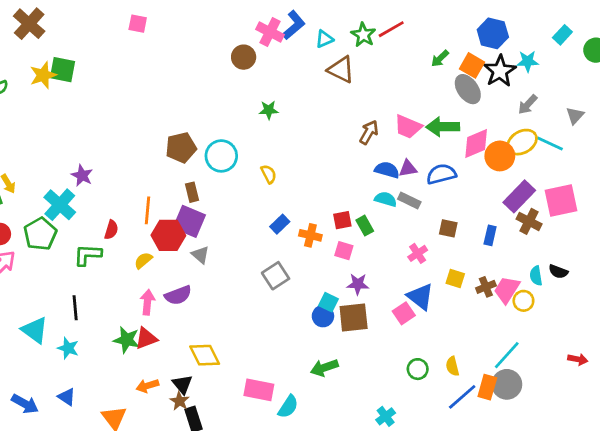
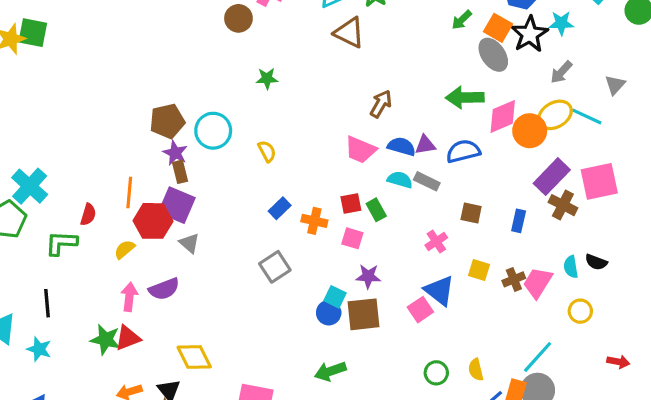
pink trapezoid: (408, 127) -> (360, 150), moved
purple star: (82, 175) -> (175, 153), moved
yellow circle: (523, 301) -> (580, 311), moved

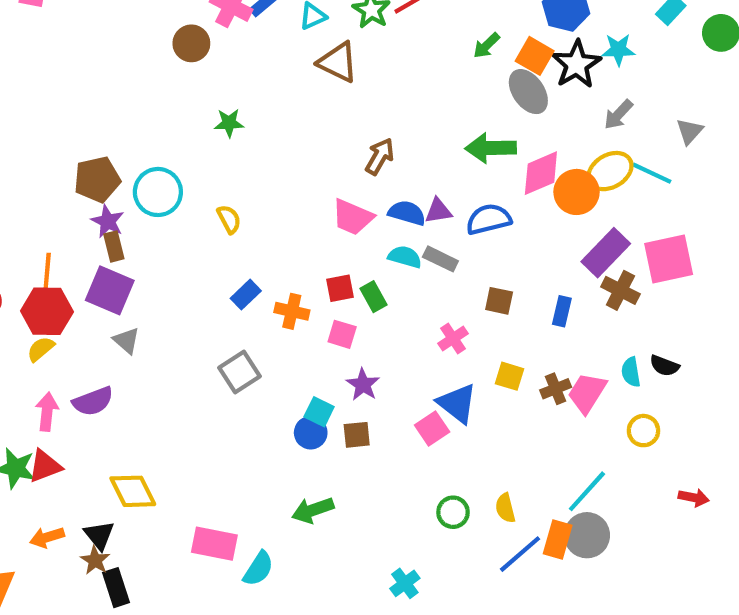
red hexagon: (153, 221) -> (47, 311), moved
purple star: (368, 276) -> (363, 385), turned 30
brown square: (363, 314) -> (357, 435), size x0.6

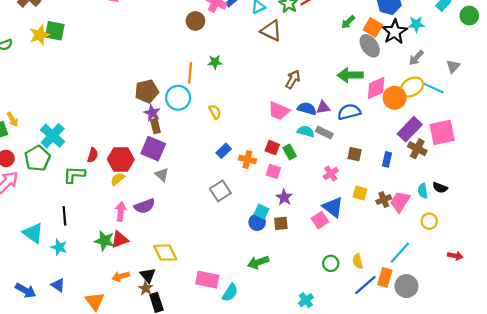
orange line: (47, 274) -> (190, 73), moved
red square: (340, 288) -> (272, 148), turned 32
gray circle: (587, 535) -> (406, 286), moved

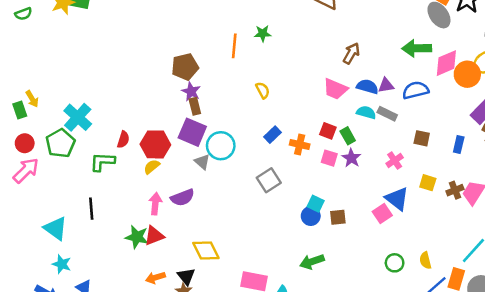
cyan circle: (178, 98) -> (221, 146), moved
purple star: (284, 197) -> (351, 158), moved
cyan star: (59, 247) -> (62, 264), moved

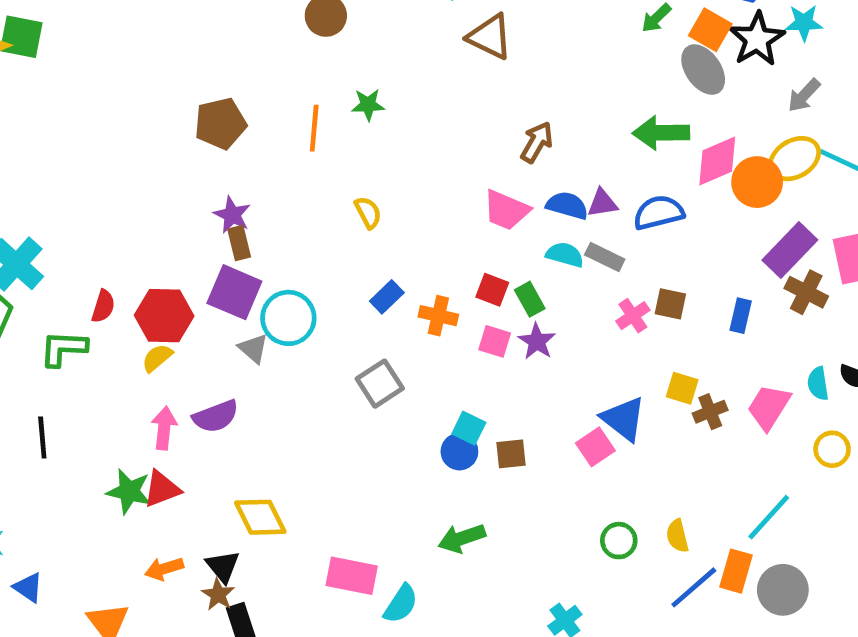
brown pentagon: (185, 67) -> (220, 123), moved
pink cross: (395, 161) -> (633, 316), moved
brown cross: (455, 190) -> (710, 412), moved

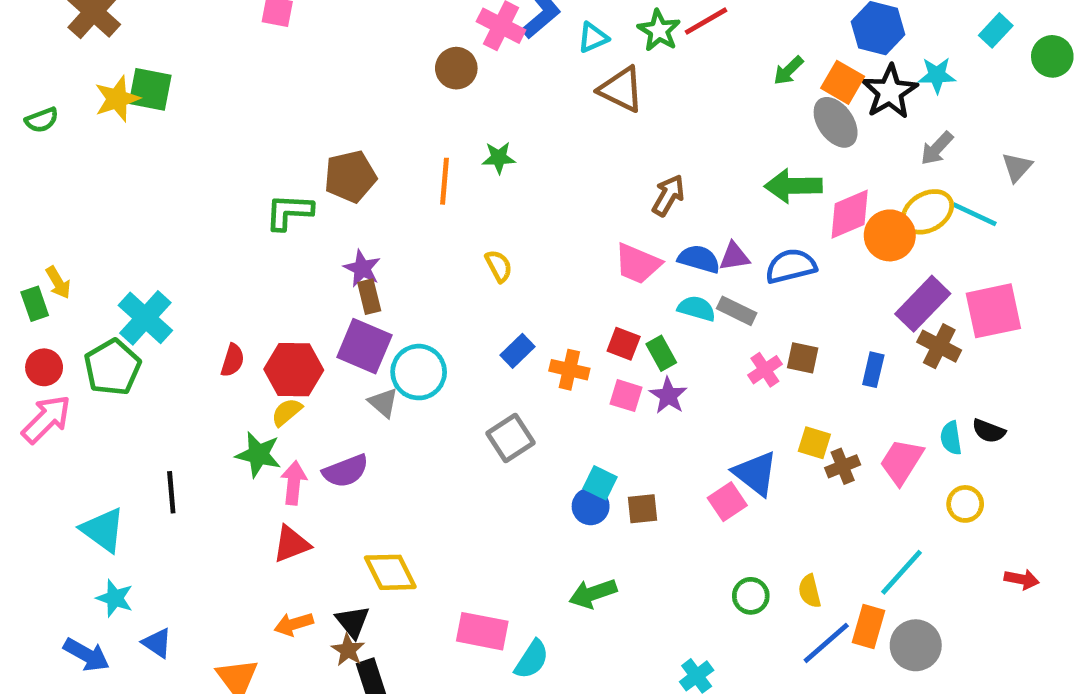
green L-shape: (63, 348) -> (289, 212), moved
green star: (129, 491) -> (258, 454), moved

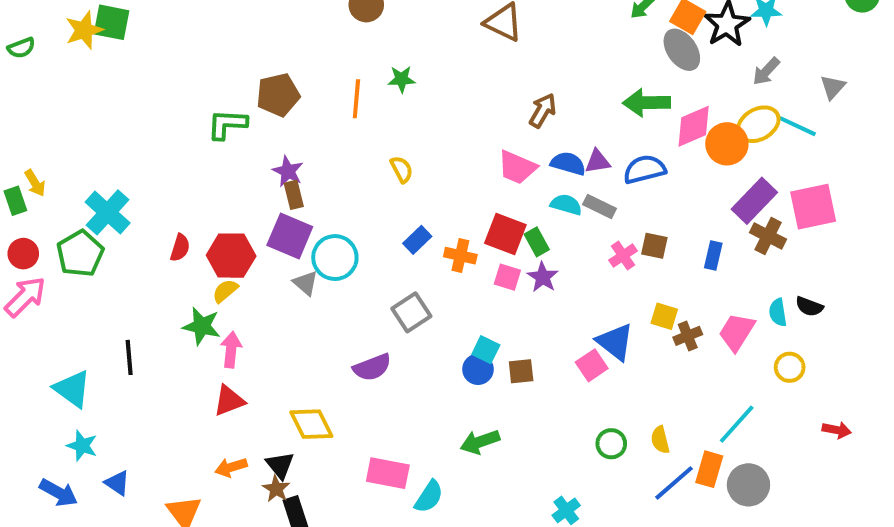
red square: (624, 344) -> (505, 234), size x1.5
purple semicircle: (346, 471) -> (372, 367), moved

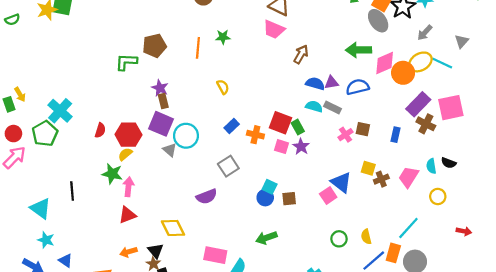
pink trapezoid: (517, 167) -> (274, 29), moved

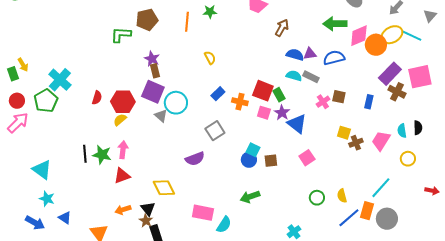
black semicircle: (449, 163) -> (418, 128), turned -112
green star: (112, 174) -> (102, 155), moved
blue triangle: (341, 182) -> (297, 124), moved
black line: (72, 191) -> (85, 154), moved

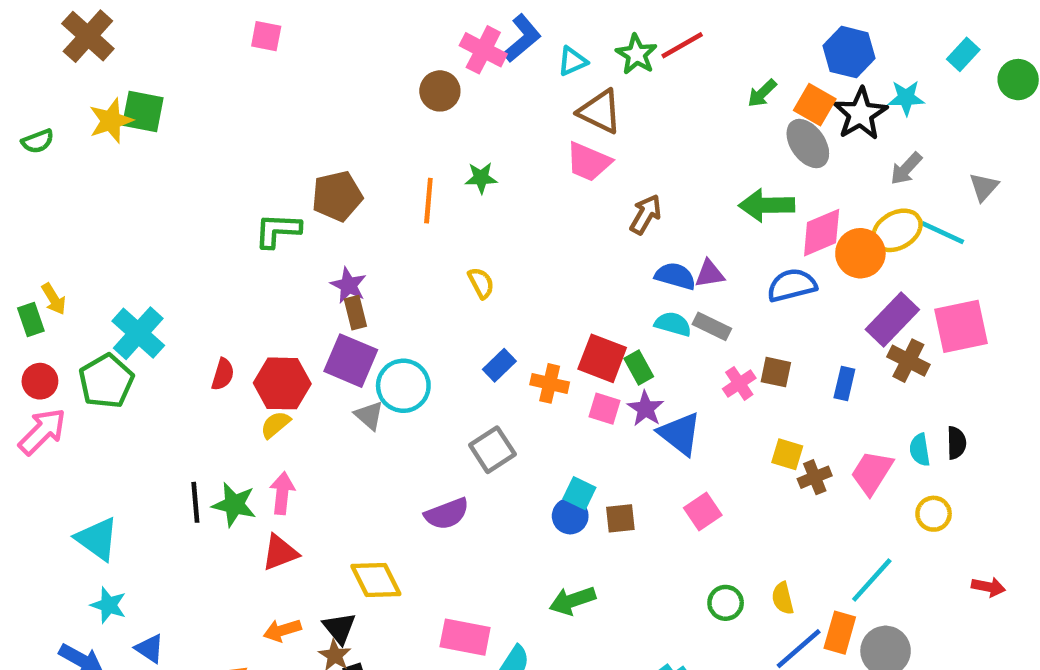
blue semicircle: (334, 58) -> (792, 285), moved

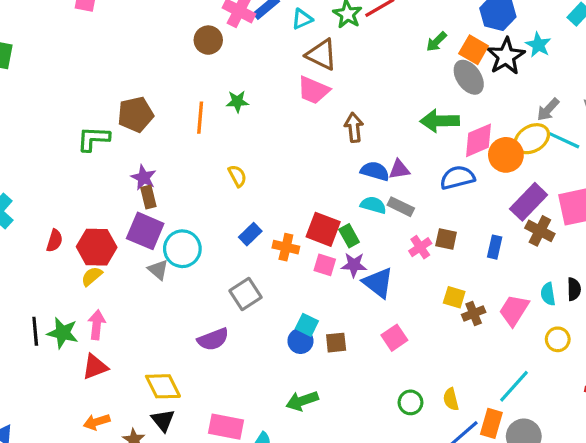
cyan star: (906, 98) -> (538, 45), turned 30
gray arrow: (906, 169) -> (548, 110), moved
brown arrow: (646, 214) -> (354, 127), turned -36
purple star: (646, 409) -> (354, 265), turned -30
black triangle: (339, 628) -> (163, 420), moved

